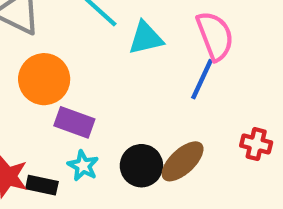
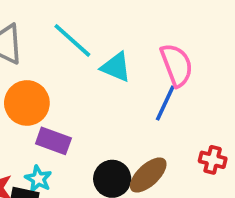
cyan triangle: (146, 38) -> (116, 67), turned 36
cyan star: (83, 166) -> (38, 179), moved

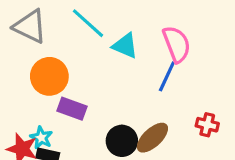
cyan star: (38, 179) -> (41, 138), moved

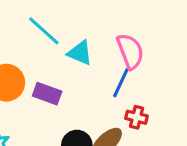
purple rectangle: (72, 109) -> (47, 94), moved
red cross: (207, 125) -> (137, 117), moved

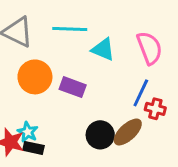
cyan line: (44, 31) -> (70, 29), turned -40
blue line: (121, 83) -> (141, 93), moved

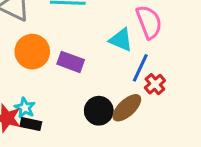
cyan triangle: (103, 49) -> (121, 40), moved
red cross: (155, 109) -> (155, 84), turned 36

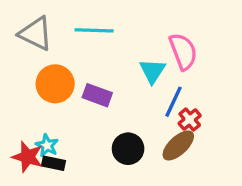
cyan triangle: (121, 40) -> (152, 71), turned 40
brown ellipse: (127, 108) -> (178, 145), moved

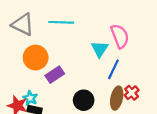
purple rectangle: (97, 95) -> (55, 75), moved, turned -54
red cross: (190, 120) -> (132, 93), moved
brown ellipse: (178, 145) -> (117, 98), turned -35

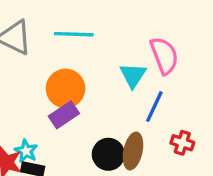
orange circle: (36, 58) -> (66, 88), moved
red cross: (132, 93) -> (182, 143), turned -32
brown ellipse: (117, 98) -> (133, 151), moved

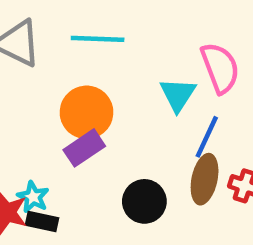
brown ellipse: (133, 151) -> (205, 179), moved

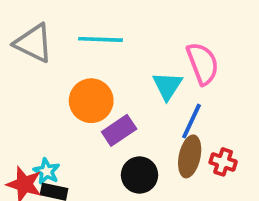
purple rectangle: (84, 148) -> (119, 130), moved

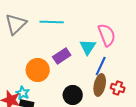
gray triangle: (34, 43) -> (16, 24), turned 50
orange circle: (91, 101) -> (38, 70), moved
purple rectangle: (119, 130) -> (62, 56), moved

